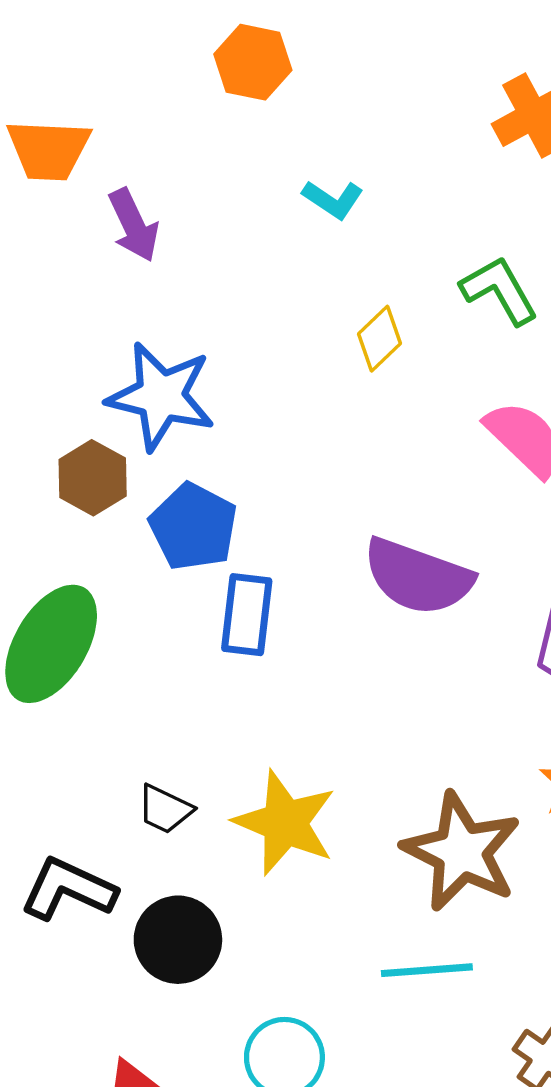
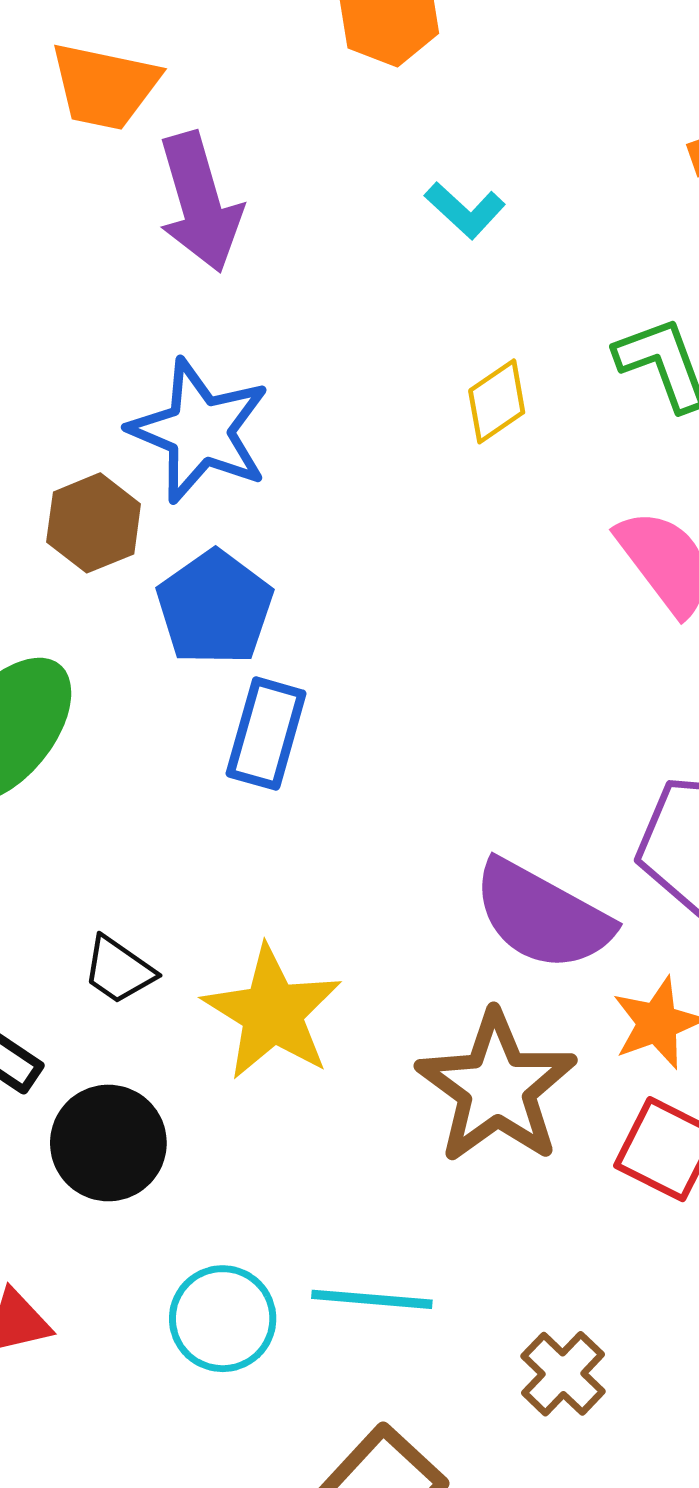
purple arrow: (134, 225) -> (200, 202), size x1.4
purple semicircle: (418, 577) -> (542, 915), moved
cyan line: (427, 970) -> (372, 1299), moved

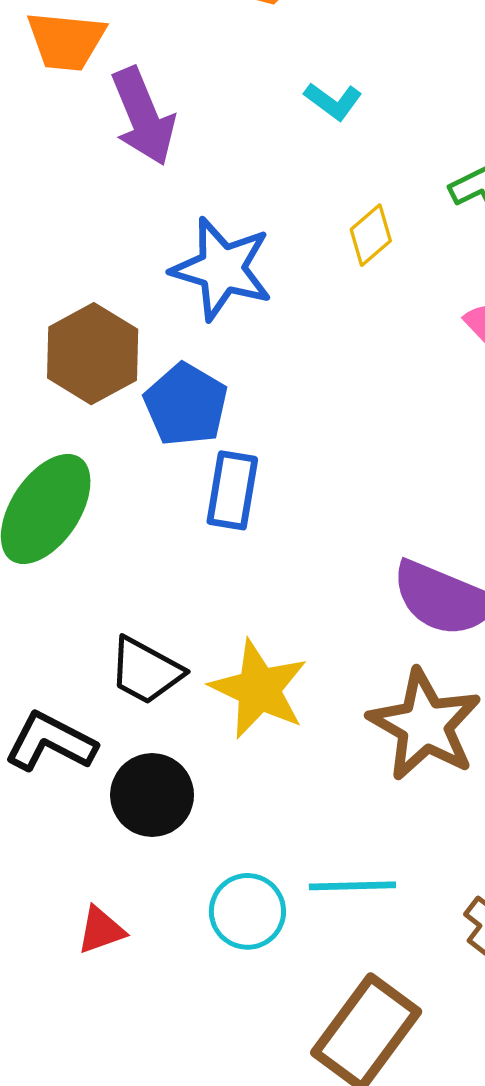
blue star: (200, 431) -> (222, 269), moved
brown hexagon: (94, 523) -> (93, 354), size x1.4
black trapezoid: (119, 970) -> (146, 671), size x1.4

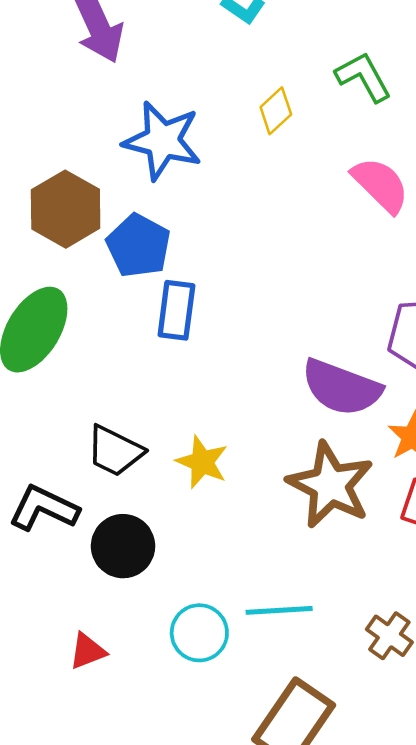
yellow star: (259, 689) -> (202, 462), size x0.7

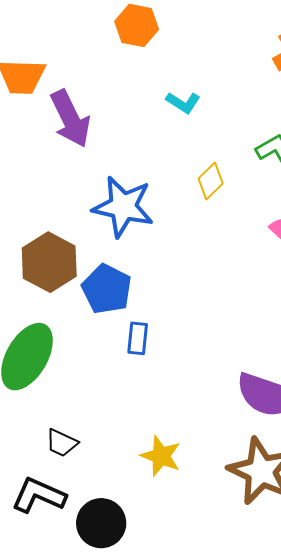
blue rectangle: (176, 310) -> (138, 338), size x0.7
black trapezoid: (115, 451) -> (62, 443), moved, size x0.7

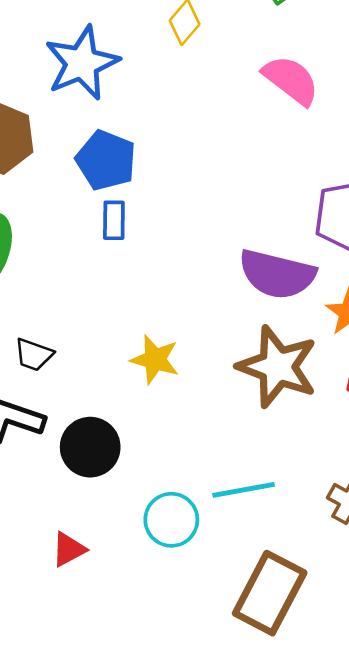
blue star: (123, 207) -> (82, 63), turned -30
blue pentagon: (107, 289) -> (106, 160), moved

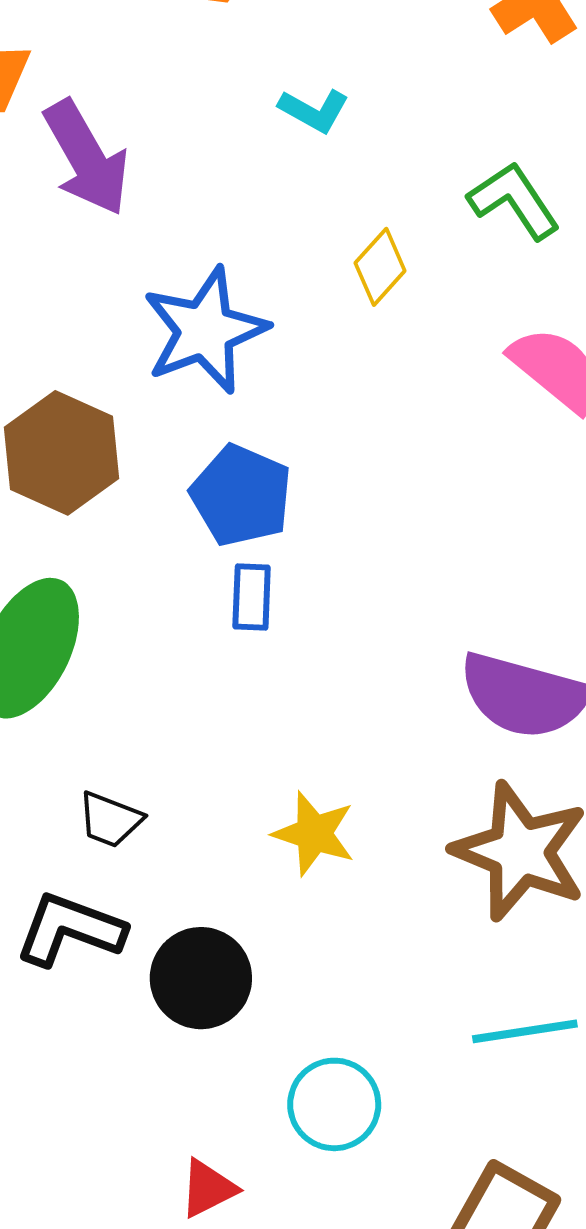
cyan line: (244, 490) -> (525, 1031), moved
red triangle: (69, 549) -> (208, 1189), moved

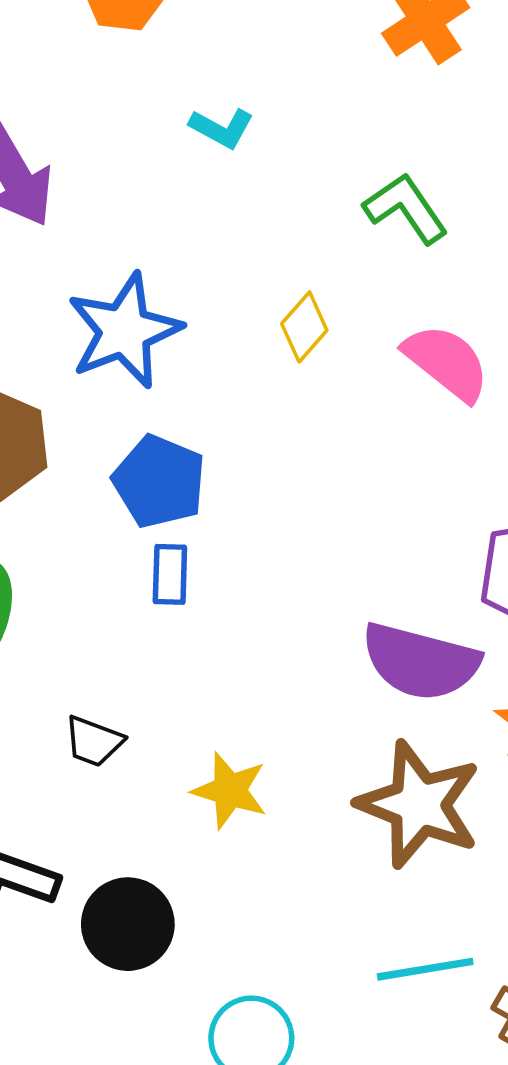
yellow diamond: (380, 267) -> (304, 327), moved
black trapezoid: (110, 820) -> (94, 741), moved

